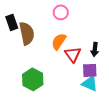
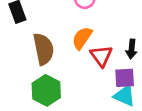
brown semicircle: (27, 33) -> (43, 49), moved

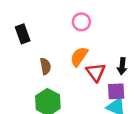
brown semicircle: (43, 49) -> (45, 66), size x0.6

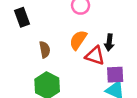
black arrow: (122, 66) -> (109, 42), moved
red triangle: (96, 72) -> (95, 56), turned -36

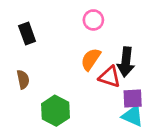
black arrow: (109, 42) -> (126, 62), size x1.5
brown semicircle: (45, 50) -> (23, 80), moved

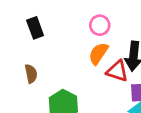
pink circle: (93, 20) -> (100, 25), moved

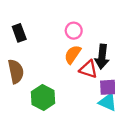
brown semicircle: (31, 74) -> (16, 71), size x1.5

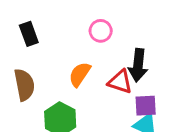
orange semicircle: (73, 54) -> (80, 74), moved

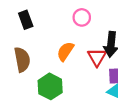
red triangle: (120, 82) -> (97, 57), turned 42

